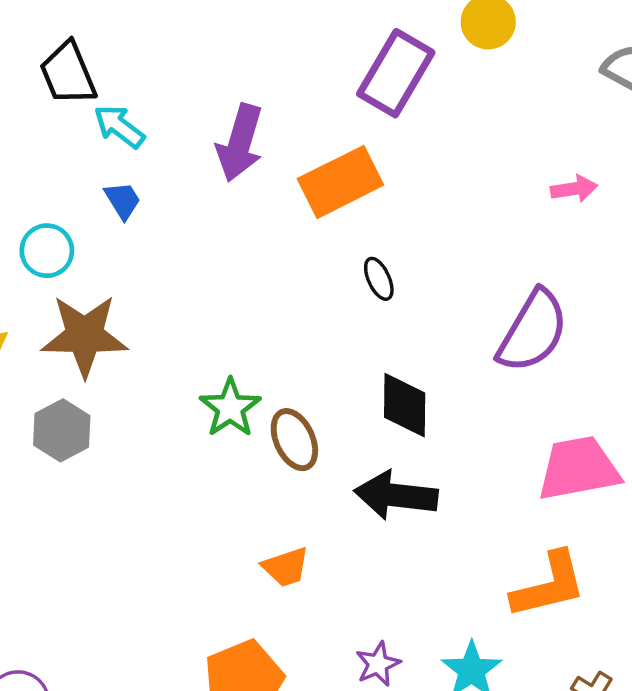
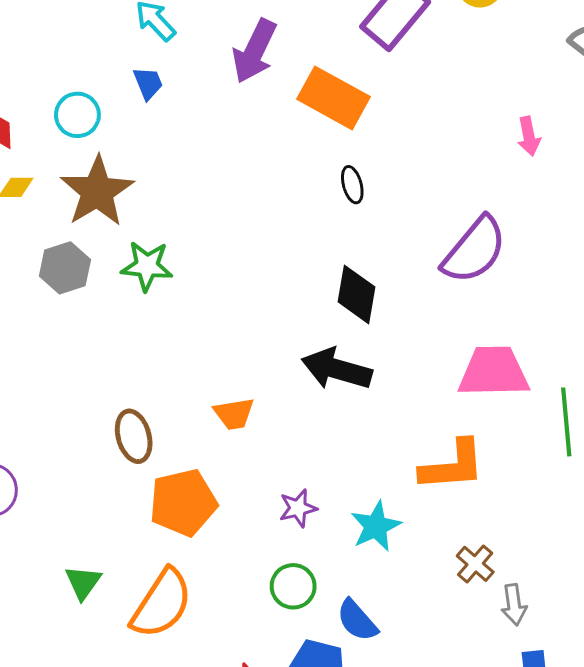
orange rectangle: (340, 182) -> (334, 98), turned 46
pink arrow: (574, 189) -> (529, 136), turned 78
brown star: (85, 336) -> (97, 191), turned 30
green star: (230, 408) -> (147, 266), moved, turned 30
brown ellipse: (294, 440) -> (134, 436), moved

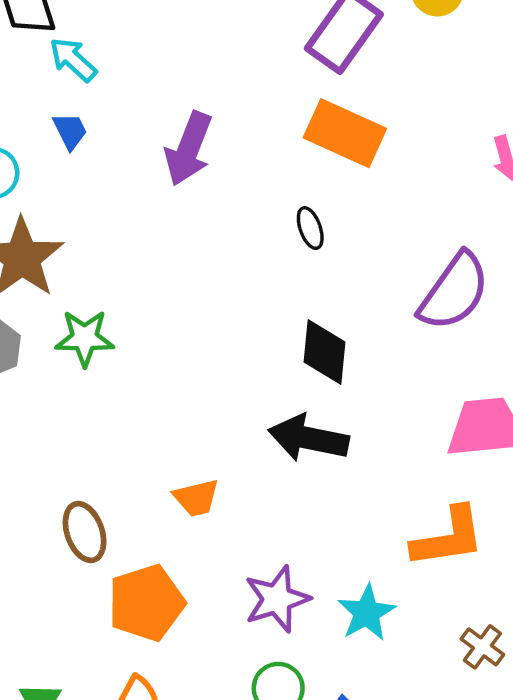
purple arrow: (255, 51) -> (189, 149), moved
orange rectangle: (334, 98) -> (345, 133), moved
purple star: (298, 508) -> (277, 599), size x1.5

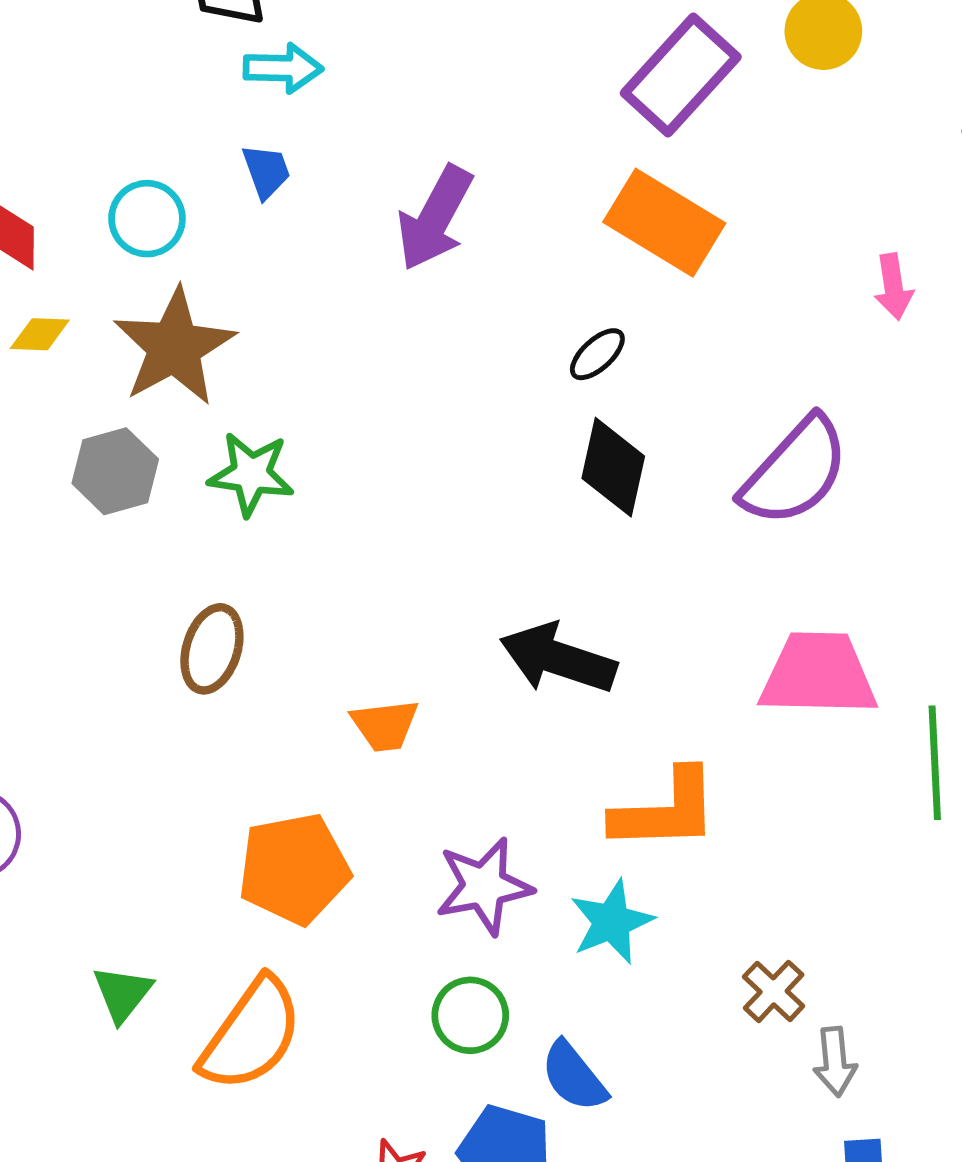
cyan arrow: (73, 59) -> (283, 68), turned 132
black ellipse: (310, 228) -> (597, 354), turned 60
black diamond: (325, 352) -> (613, 467), moved
brown ellipse: (85, 532) -> (212, 649), moved, turned 30
orange L-shape: (448, 537) -> (665, 810), moved

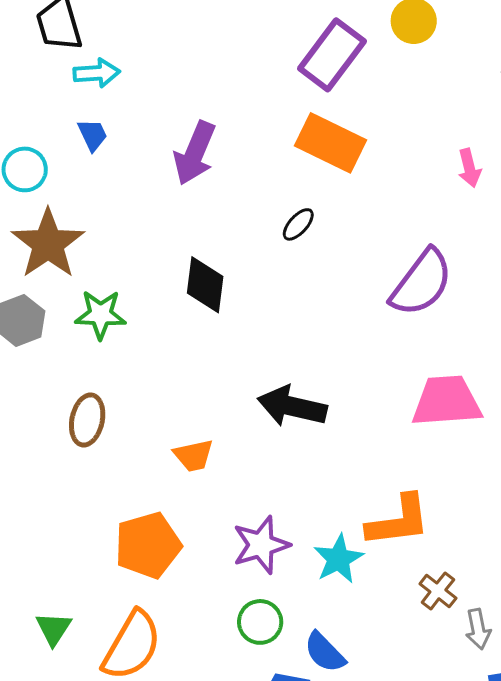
black diamond: (613, 467) -> (205, 285), moved
orange L-shape: (665, 810) -> (398, 521), moved

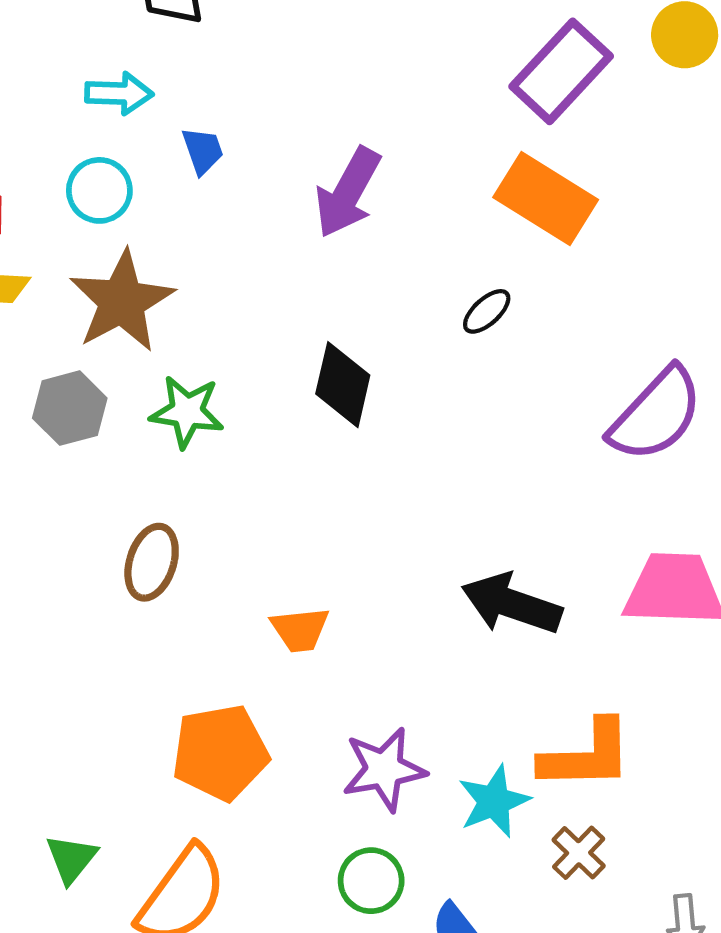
cyan arrow: (97, 73) -> (119, 93), moved
black arrow: (292, 406) -> (512, 604), moved
brown cross: (438, 591) -> (579, 853), moved

